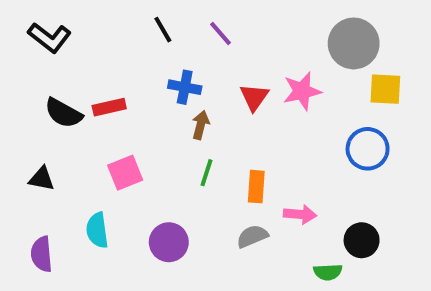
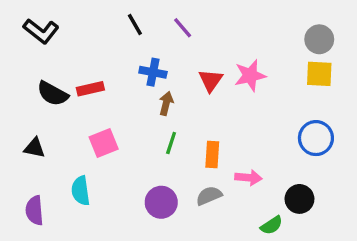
gray circle: (354, 43) -> (319, 39), moved, size x0.7
blue circle: (368, 149) -> (316, 138), moved
purple circle: (169, 242) -> (161, 202), moved
green semicircle: (328, 272) -> (272, 225), turned -30

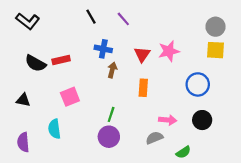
blue circle: (316, 138) -> (198, 84), moved
green line: (171, 143) -> (111, 114), moved
orange rectangle: (212, 155) -> (143, 88), moved
gray semicircle: (209, 196) -> (154, 138), moved
black circle: (299, 199) -> (202, 120), moved

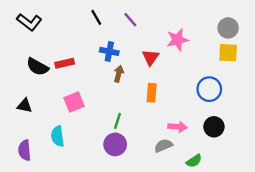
pink star: (169, 51) -> (177, 40), moved

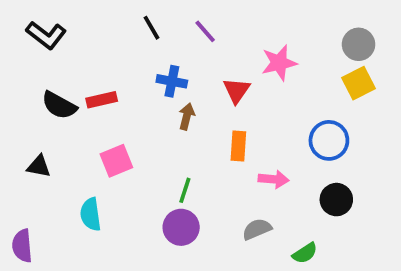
yellow square: (228, 53) -> (359, 83), turned -30
pink arrow: (177, 127) -> (274, 179), moved
purple semicircle: (25, 150) -> (22, 246), moved

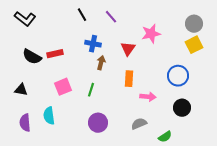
green line: (185, 190) -> (91, 90), moved
purple semicircle: (22, 246) -> (25, 123), moved

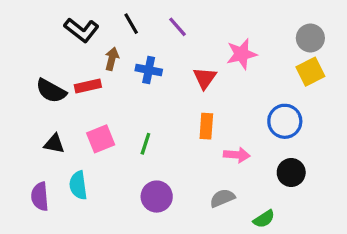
black L-shape: (25, 19) -> (81, 30), moved
brown arrow: (101, 63) -> (112, 59), moved
black triangle: (21, 90) -> (54, 144), moved

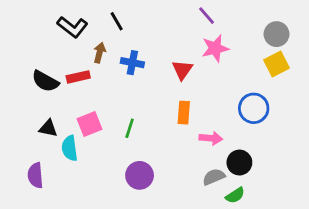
purple line: (178, 27) -> (207, 16), moved
black circle: (291, 172) -> (239, 163), moved
cyan semicircle: (78, 185) -> (70, 148), moved
gray semicircle: (222, 198) -> (214, 177), moved

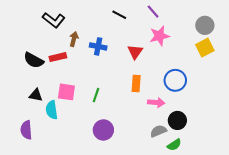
black line: (117, 21) -> (119, 15), moved, turned -32
blue circle: (254, 108) -> (175, 80), moved
pink square: (90, 124) -> (66, 92), turned 30

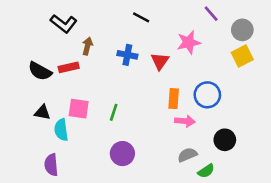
purple line: (153, 12) -> (211, 14), moved
blue cross: (98, 46) -> (127, 55), moved
orange rectangle: (136, 83) -> (174, 99), moved
black circle: (177, 120) -> (225, 140), moved
purple semicircle: (26, 130) -> (51, 165), moved

